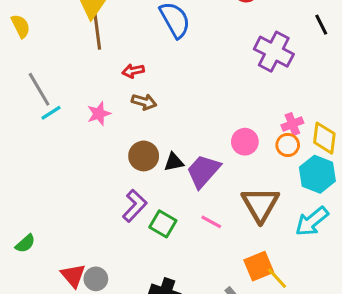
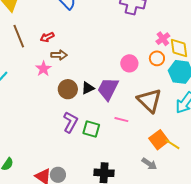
brown line: (97, 31) -> (19, 36), moved
pink star: (99, 114) -> (43, 69), moved
pink cross: (292, 124) -> (163, 39), moved

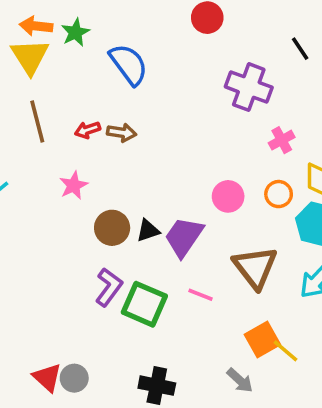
pink cross: (163, 39) -> (282, 140), moved
brown arrow: (59, 55) -> (122, 133), moved
green square: (91, 129) -> (144, 304), size x1.4

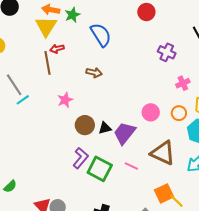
purple cross: (249, 87) -> (167, 52), size x0.7
red arrow: (87, 130) -> (57, 49), moved
brown triangle: (255, 267) -> (163, 153), turned -32

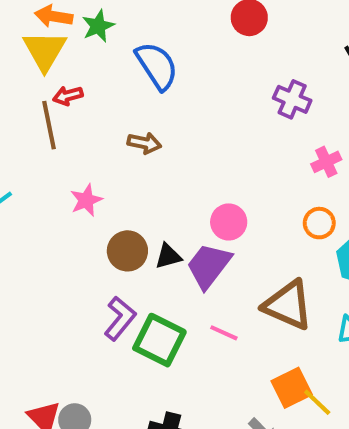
pink circle: (151, 112) -> (229, 222), moved

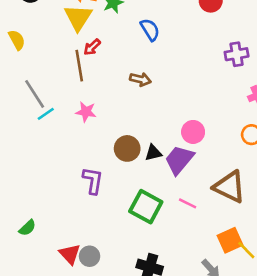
blue semicircle: (157, 66) -> (150, 30), size x0.7
red arrow: (68, 96) -> (92, 47), turned -30
purple cross: (292, 99) -> (237, 54), turned -35
pink star: (86, 200) -> (86, 112), moved, turned 30
purple L-shape: (120, 318) -> (93, 181), moved, turned -32

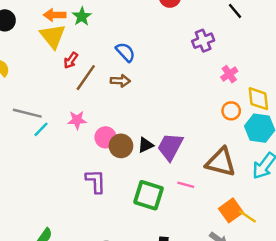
blue semicircle: (150, 30) -> (125, 52), moved
brown line: (79, 66) -> (86, 78), moved, turned 56
gray line: (35, 94) -> (27, 113), turned -32
pink circle: (193, 132) -> (106, 137), moved

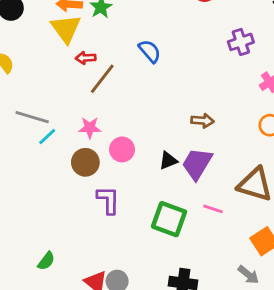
red arrow: (71, 60) -> (86, 58), turned 49
brown arrow: (120, 81) -> (202, 121), moved
brown circle: (121, 146) -> (85, 162), moved

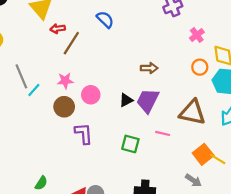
gray line: (32, 117) -> (21, 76), turned 55
green square: (169, 219) -> (130, 144), size x0.7

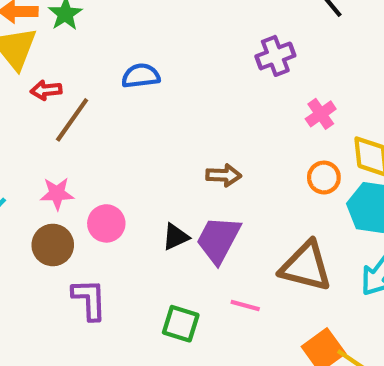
blue semicircle: (105, 19) -> (141, 76), turned -54

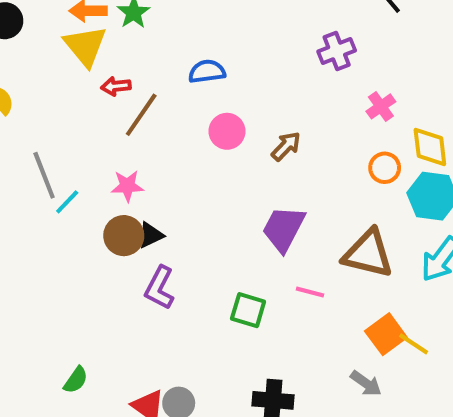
brown arrow: (224, 175) -> (286, 146), moved, turned -48
pink circle: (106, 223) -> (227, 131), moved
black triangle: (176, 237) -> (150, 235), moved
purple L-shape: (89, 299) -> (160, 288), turned -150

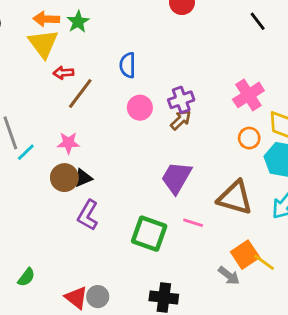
purple cross: (337, 51) -> (181, 100), moved
blue semicircle: (207, 71) -> (128, 65), turned -85
pink cross: (381, 106) -> (248, 95), size x1.5
green square: (248, 310) -> (149, 234), size x1.4
gray arrow: (366, 383) -> (229, 276), moved

